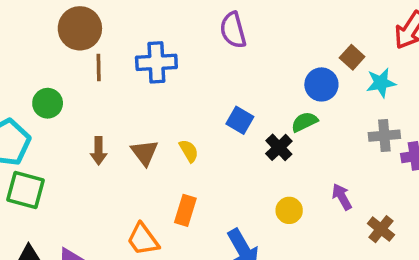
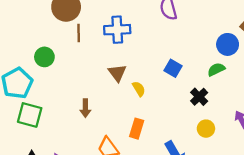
black cross: (279, 147) -> (199, 97), moved
brown arrow: (99, 151) -> (85, 108), moved
brown triangle: (145, 153) -> (117, 73), moved

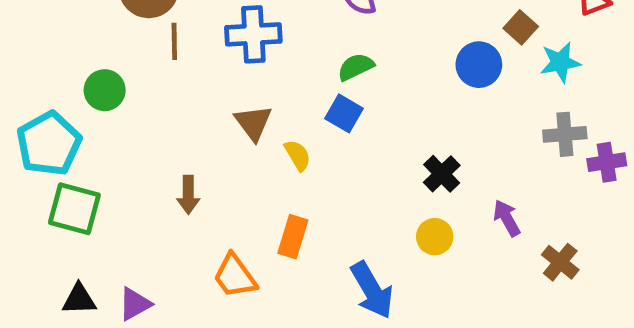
blue square: (173, 68) -> (344, 113), moved
green semicircle: (216, 69) -> (356, 67), moved
black cross: (199, 97) -> (442, 174), moved

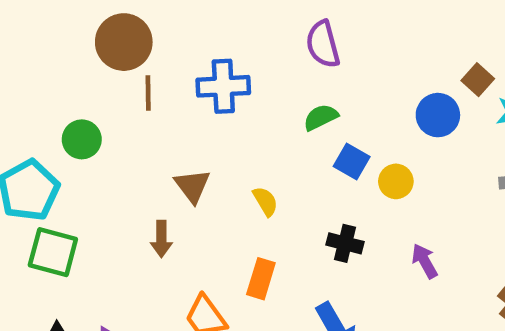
blue square: (344, 113) -> (352, 161), moved
brown triangle: (253, 123) -> (192, 186), moved
black cross: (442, 174) -> (345, 243), moved, turned -32
purple arrow: (507, 218) -> (425, 261), moved
yellow circle: (435, 237) -> (396, 181), moved

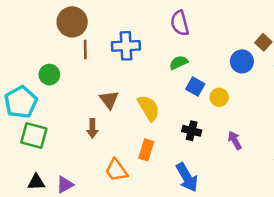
yellow semicircle: (265, 201) -> (149, 108), size x1.6

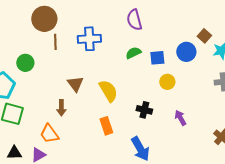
blue square: (195, 87) -> (157, 58), moved, turned -35
orange rectangle: (146, 150) -> (106, 126), turned -36
orange trapezoid: (116, 170) -> (49, 134), moved

